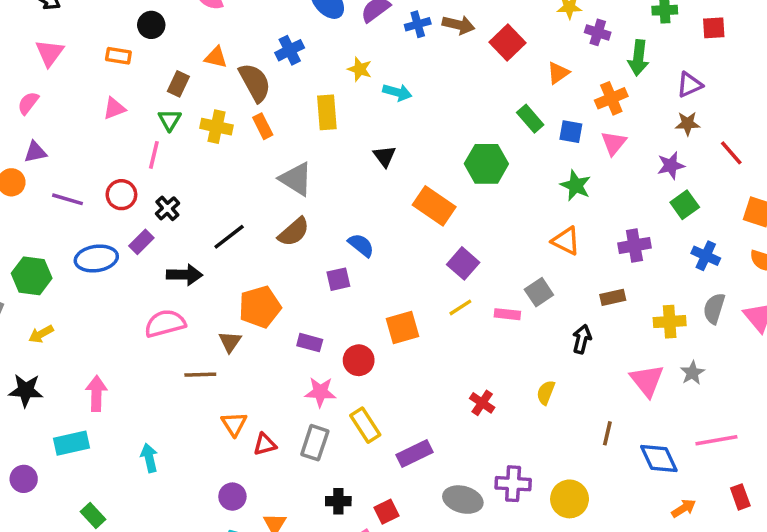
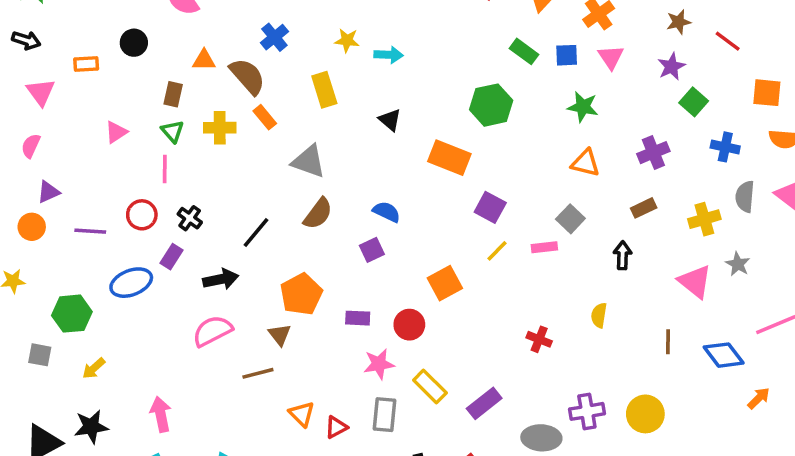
orange rectangle: (118, 56) -> (86, 64), moved

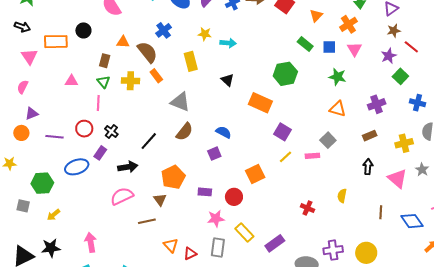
red line: (728, 41) -> (411, 47), moved
orange rectangle: (86, 64) -> (56, 42), size x1.6
pink triangle: (116, 132) -> (71, 81), turned 32
black arrow: (623, 255) -> (368, 167), moved

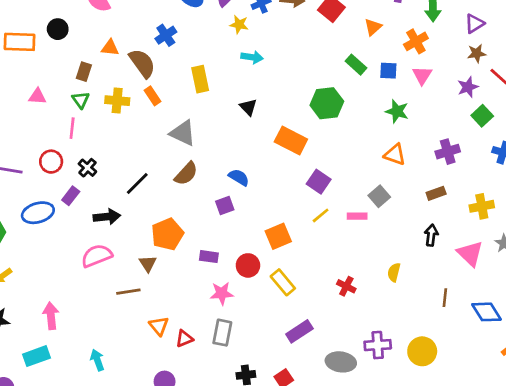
yellow star: (205, 34) -> (239, 24), moved
yellow rectangle: (244, 232) -> (283, 282), moved

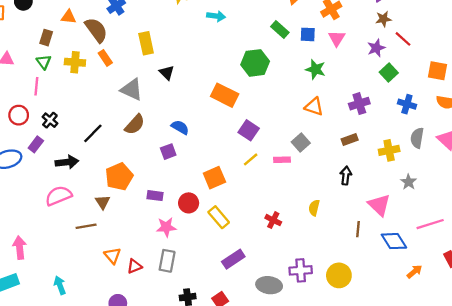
cyan arrow: (252, 57) -> (216, 16), moved
black triangle: (248, 107) -> (167, 73), moved
pink triangle: (470, 253) -> (379, 205), moved

